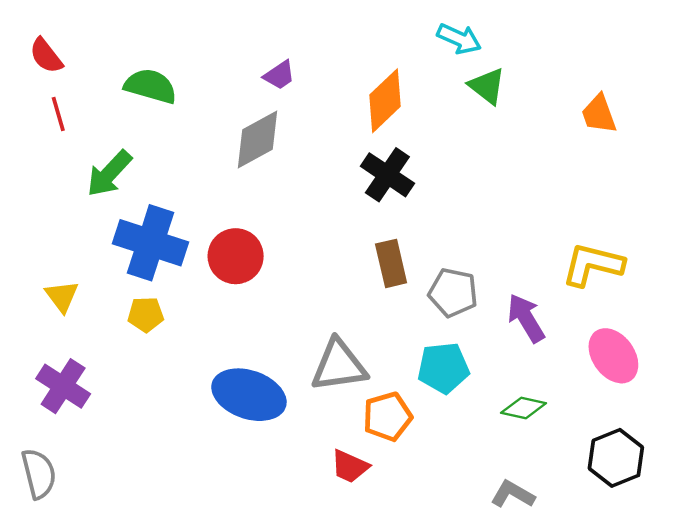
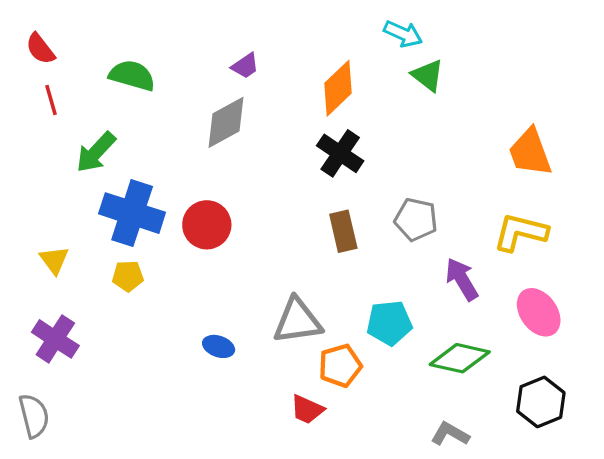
orange trapezoid: (599, 114) -> (530, 152), moved, size x1.4
gray pentagon: (453, 293) -> (416, 219), moved
blue ellipse: (249, 395) -> (219, 346), size x0.5
green diamond: (524, 408) -> (460, 358), size x1.5

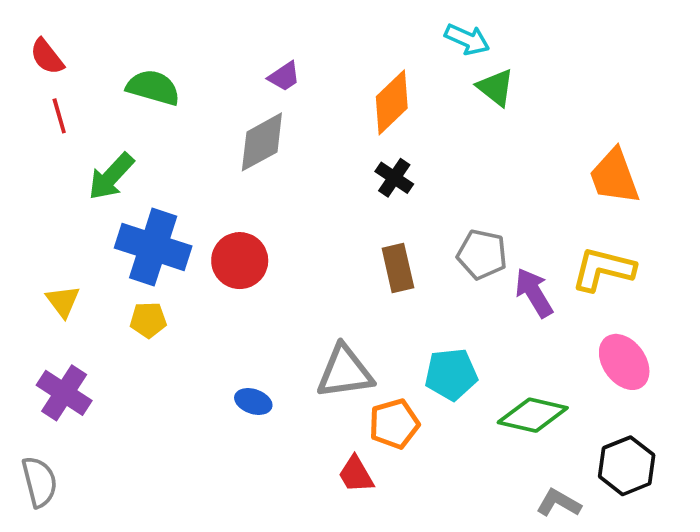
black cross: (340, 153) -> (394, 178), size x0.7
purple arrow: (462, 279) -> (534, 293), moved
red trapezoid: (307, 409) -> (356, 474), turned 36
gray L-shape: (450, 434) -> (559, 503), moved

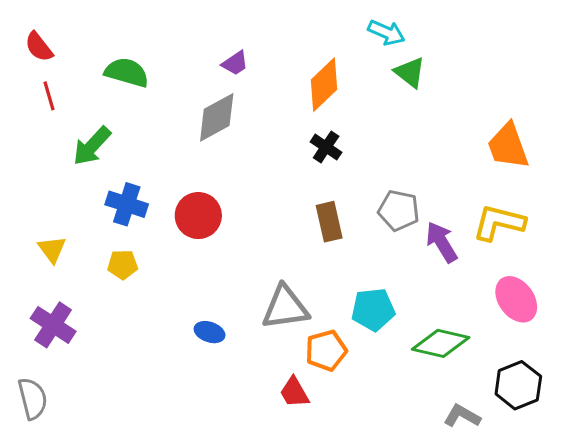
blue cross: (153, 247) -> (127, 204), size x0.7

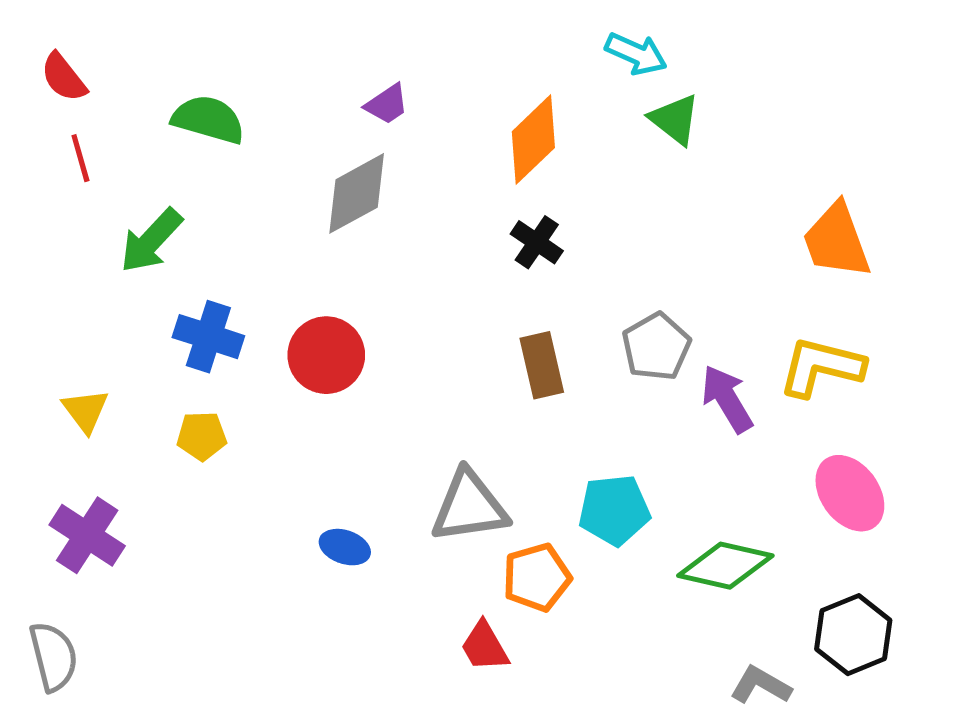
gray pentagon: (399, 210) -> (656, 347), turned 30

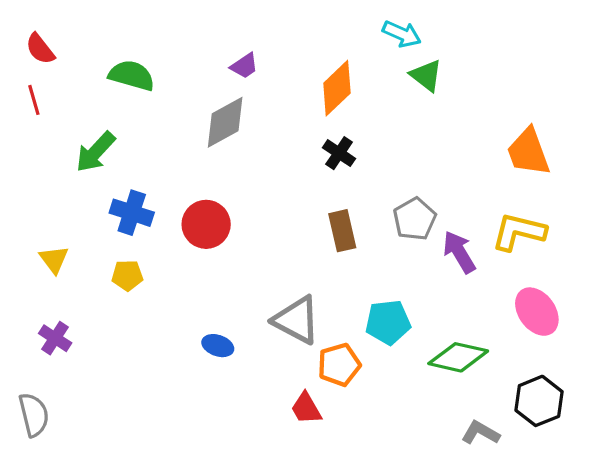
red line: (80, 158) -> (34, 100), moved
gray triangle: (469, 507) -> (297, 320), turned 36
purple cross: (87, 535) -> (55, 338), size x0.7

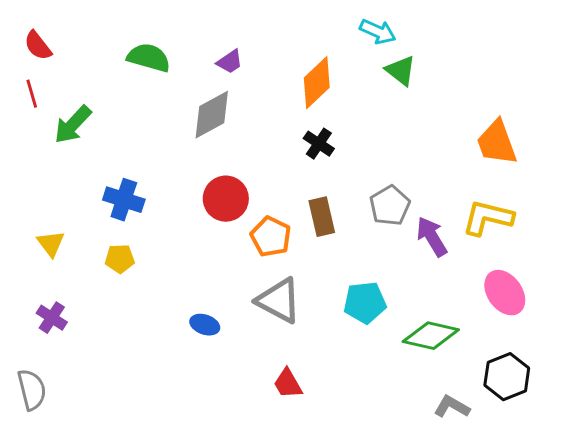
green semicircle: (132, 75) -> (149, 58), moved
green arrow: (95, 152) -> (73, 125), moved
red circle: (206, 224) -> (226, 199), moved
orange pentagon: (339, 365) -> (271, 237), moved, turned -30

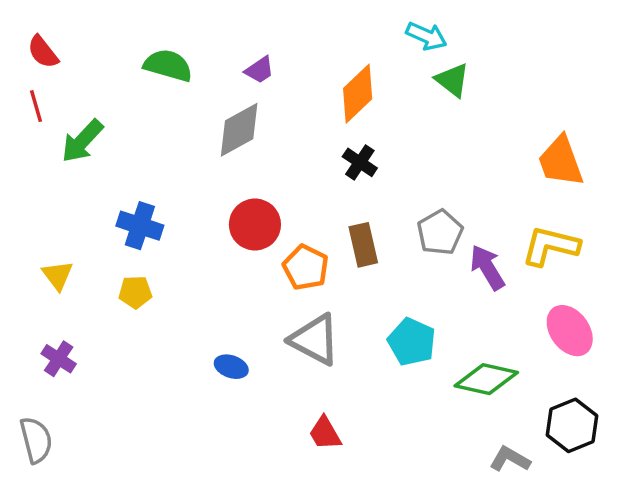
cyan pentagon: (365, 303) -> (412, 342), turned 30

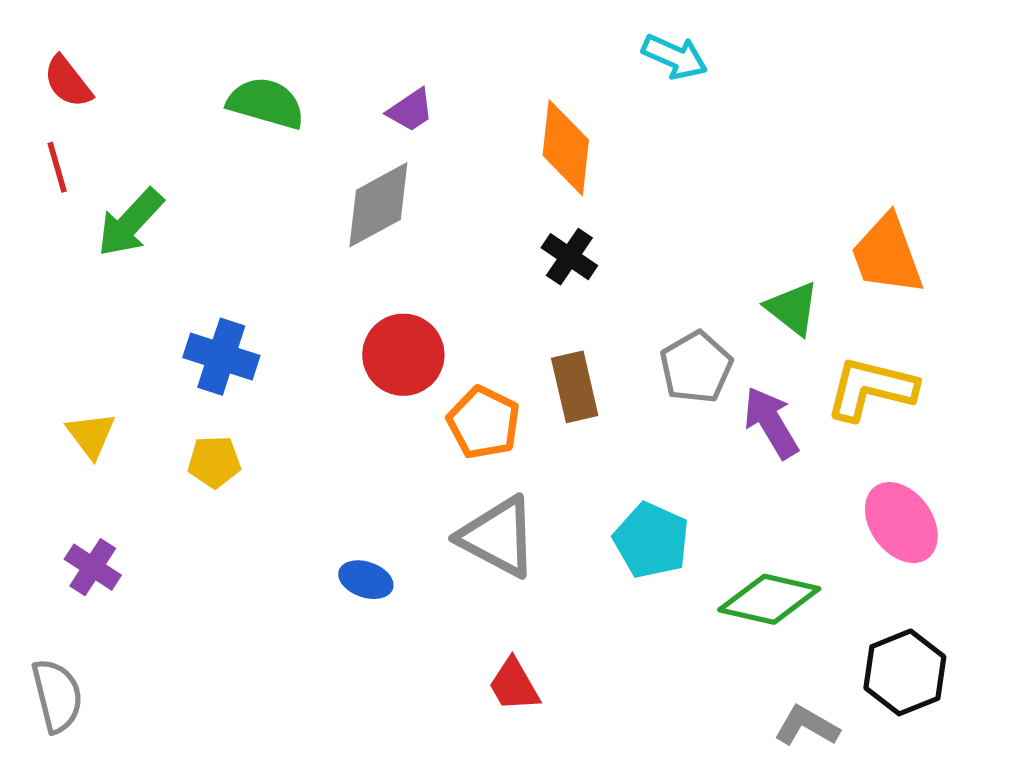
green triangle: (452, 80) -> (792, 308), moved
orange diamond: (358, 94) -> (566, 148), turned -40

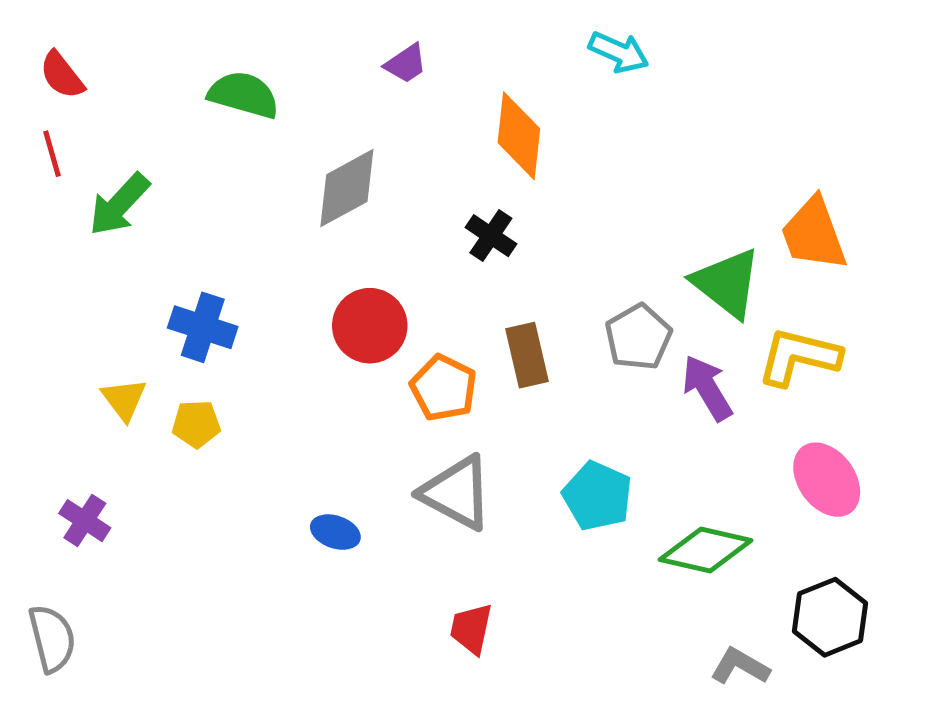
purple trapezoid: (410, 110) -> (406, 64), moved
black cross: (569, 257) -> (491, 236), moved
green triangle: (792, 308) -> (727, 283), size x1.4
yellow triangle: (91, 435) -> (124, 399), moved
red trapezoid: (514, 685) -> (471, 629), turned 42

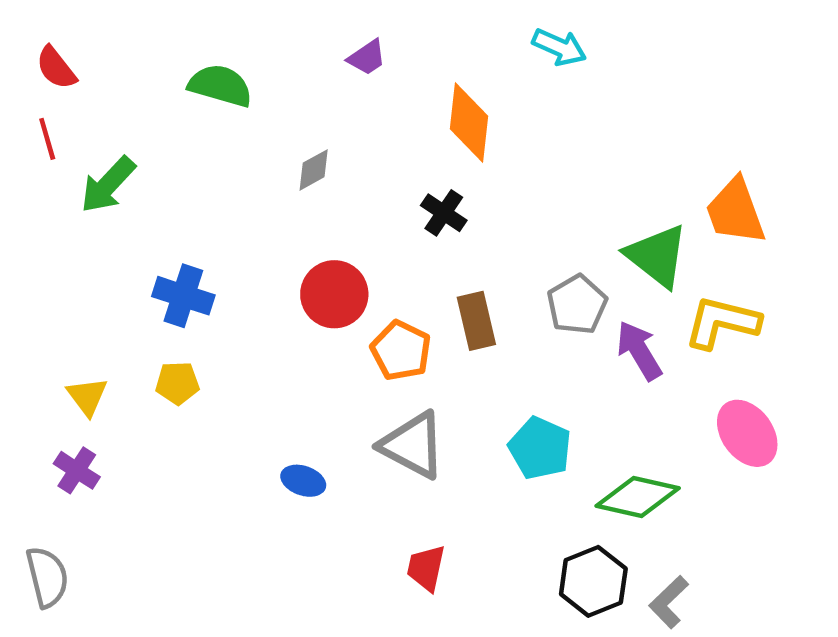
gray diamond: (347, 188) -> (314, 170), size x0.6
yellow triangle: (124, 399) -> (87, 396), moved
black hexagon: (830, 617) -> (593, 581), moved
gray L-shape: (740, 666) -> (669, 602), turned -74

